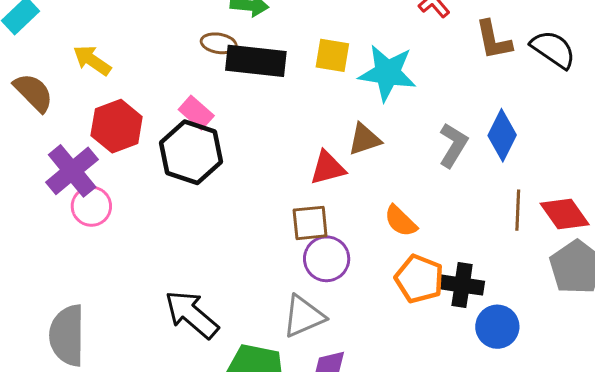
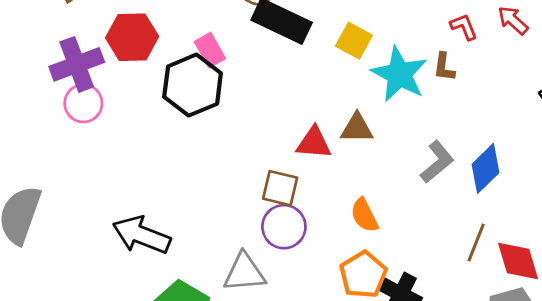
brown L-shape: (494, 40) -> (444, 67), moved, size x0.7
black arrow: (192, 314) -> (142, 235), turned -38

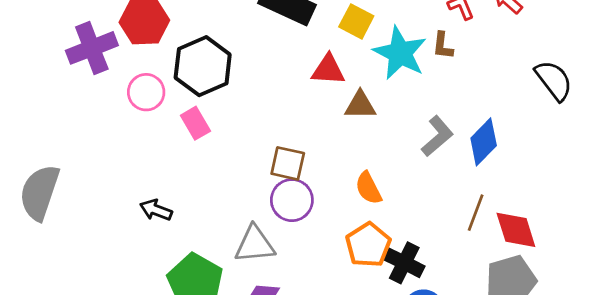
pink rectangle: (210, 50) -> (195, 123), moved
pink circle: (83, 103) -> (146, 92), moved
red triangle: (314, 143) -> (328, 70), moved
black arrow: (142, 235) -> (156, 210), size x0.6

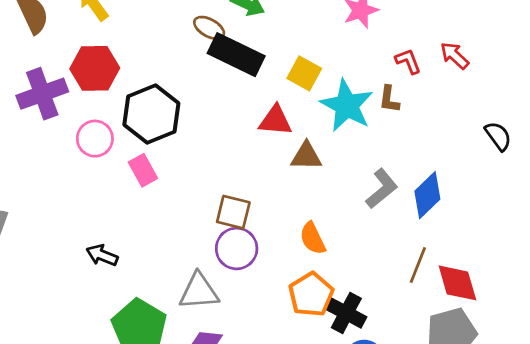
black semicircle: (554, 80) -> (498, 136), size x0.7

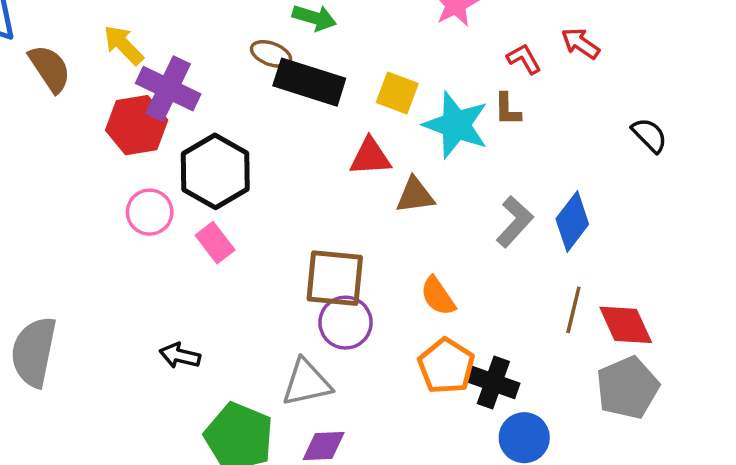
purple cross: (42, 94) -> (168, 89), moved, turned -36
brown square: (233, 212) -> (335, 278), size x1.4

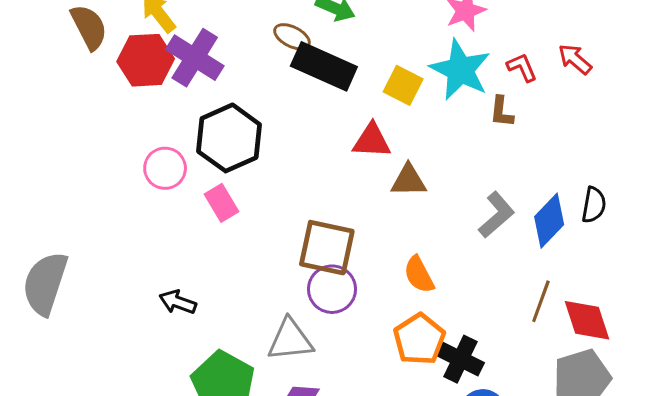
red hexagon: (137, 125) -> (146, 60), moved
cyan star: (456, 125) -> (460, 70), moved
black semicircle: (649, 135) -> (594, 205), moved, turned 48

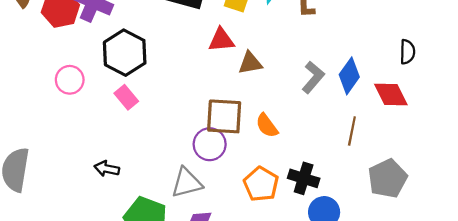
pink circle: (165, 168) -> (70, 80), moved
black semicircle: (594, 205) -> (407, 52), moved
brown square: (327, 248) -> (224, 116), moved
red diamond: (587, 320) -> (391, 94), moved
orange pentagon: (419, 339) -> (261, 184), moved

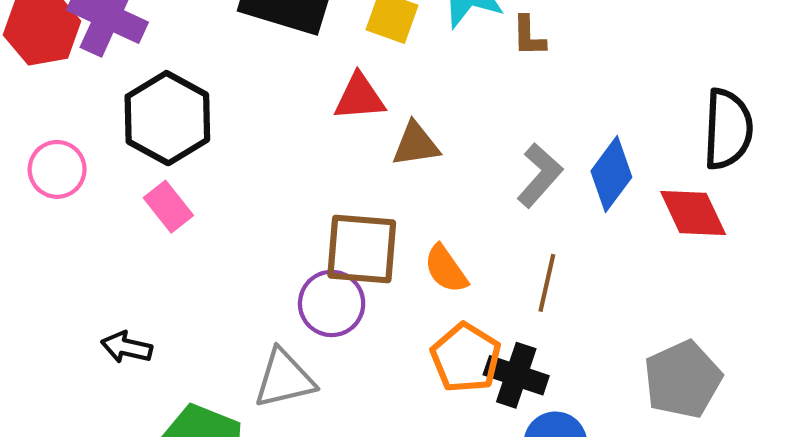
black semicircle: (407, 52) -> (728, 129), size x1.6
brown line: (352, 131) -> (547, 283), moved
orange pentagon: (261, 184) -> (466, 358), moved

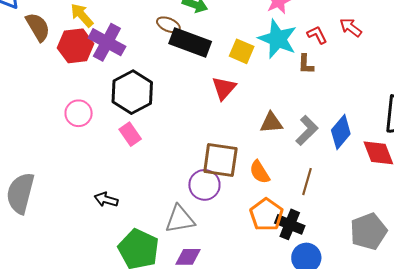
red triangle: (359, 97) -> (224, 88), turned -48
brown triangle: (416, 144) -> (271, 123), moved

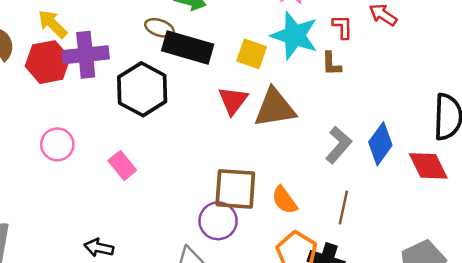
red L-shape: (317, 35) -> (342, 27), turned 30
purple cross: (107, 42) -> (86, 55), turned -30
black hexagon: (132, 92) -> (142, 89), moved
brown triangle: (271, 123) -> (275, 108), moved, size x1.5

